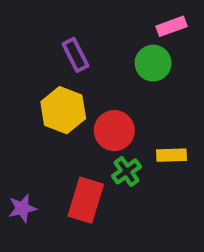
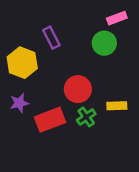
yellow hexagon: (63, 110) -> (22, 63), moved
red rectangle: (86, 200) -> (50, 120), moved, turned 52
purple star: (22, 208) -> (19, 103), moved

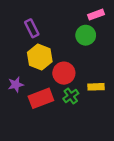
purple rectangle: (51, 38) -> (32, 28), moved
yellow hexagon: (22, 63) -> (40, 57), moved

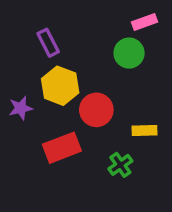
purple star: (16, 85) -> (21, 108), moved
green cross: (71, 96) -> (120, 165), moved

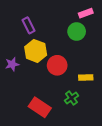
red rectangle: (62, 148) -> (40, 107), moved, turned 55

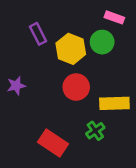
pink rectangle: (86, 13) -> (114, 17), turned 40
yellow hexagon: (36, 51) -> (71, 49), moved
yellow rectangle: (86, 78) -> (114, 103), size x1.5

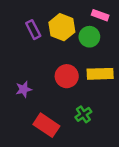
yellow hexagon: (71, 49) -> (62, 27), moved
purple star: (16, 86) -> (24, 89), moved
yellow rectangle: (114, 103) -> (100, 74), moved

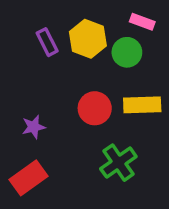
green cross: (83, 114) -> (118, 163), size x1.5
red rectangle: (46, 125) -> (28, 178), moved, turned -70

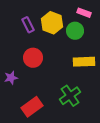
red circle: (95, 108) -> (33, 58), moved
purple star: (34, 127) -> (11, 78), moved
red rectangle: (28, 178) -> (32, 107), moved

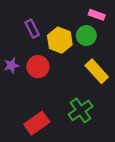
yellow hexagon: (52, 23) -> (60, 40), moved
yellow rectangle: (84, 62) -> (97, 71), turned 50
purple star: (11, 78) -> (11, 66), moved

